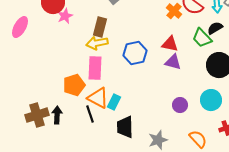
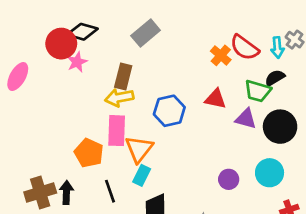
green trapezoid: (202, 38) -> (258, 91), turned -30
purple triangle: (173, 62) -> (246, 119), moved
orange pentagon: (74, 85) -> (89, 153), turned -30
orange triangle: (98, 98) -> (139, 149), moved, turned 40

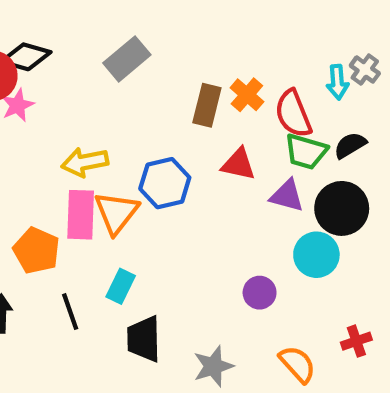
red semicircle: (244, 48) -> (293, 114), moved, turned 32
brown rectangle: (123, 77) -> (207, 105), moved
black semicircle: (275, 78) -> (350, 145), moved
orange triangle: (139, 149) -> (116, 213), moved
cyan circle: (270, 173) -> (316, 255), moved

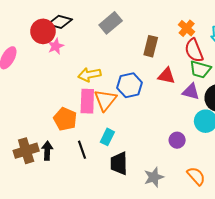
orange cross: (247, 95) -> (187, 28), moved

